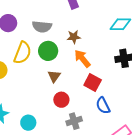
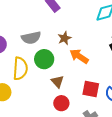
red square: (93, 83) -> (91, 89), moved
red circle: (61, 100) -> (61, 103), moved

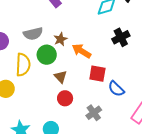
brown star: (64, 38) -> (60, 39), moved
red square: (91, 89) -> (97, 74), moved

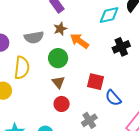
brown star: (60, 39) -> (60, 29), moved
orange arrow: (82, 51) -> (79, 41), moved
green circle: (47, 55) -> (58, 58), moved

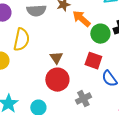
green circle: (58, 58) -> (100, 34), moved
red circle: (62, 104) -> (57, 80), size x1.5

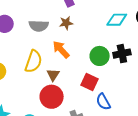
orange arrow: (81, 19) -> (61, 50), moved
yellow semicircle: (21, 40) -> (33, 61), moved

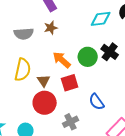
orange arrow: (61, 50) -> (62, 60), moved
black cross: (122, 54) -> (110, 52), turned -36
red square: (89, 82) -> (70, 83), moved, turned -36

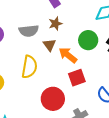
green circle: (88, 57) -> (88, 40), moved
brown triangle: (44, 81) -> (49, 45), moved

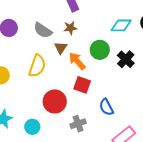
gray semicircle: (29, 31) -> (43, 30), turned 30
red square: (77, 78) -> (82, 85), turned 30

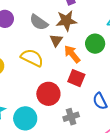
brown star: (70, 28) -> (66, 21), size x1.5
yellow semicircle: (37, 66) -> (32, 58), turned -85
cyan circle: (32, 127) -> (25, 118), size x1.5

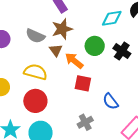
red circle: (48, 94) -> (35, 101), moved

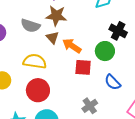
brown star: (62, 29) -> (56, 16), turned 30
green circle: (95, 46) -> (105, 51), moved

